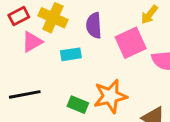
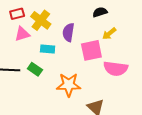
green rectangle: (78, 105) -> (35, 69), moved

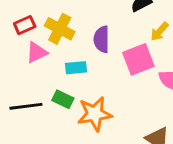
orange star: (69, 85) -> (95, 114), moved

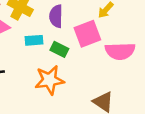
green rectangle: (63, 99) -> (59, 49), moved

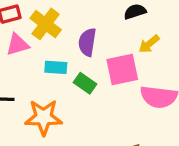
orange star: (50, 80) -> (44, 117), moved

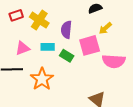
pink triangle: (17, 45) -> (23, 48), moved
orange star: (44, 117) -> (42, 79), turned -30

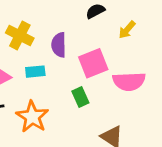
yellow arrow: (105, 28) -> (127, 30), moved
green rectangle: (67, 56) -> (80, 97), moved, turned 40

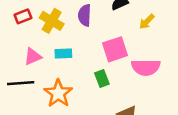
purple semicircle: (59, 45) -> (85, 15), moved

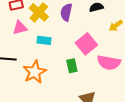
pink square: (115, 49) -> (86, 44), turned -30
pink triangle: (33, 57) -> (20, 28), moved

